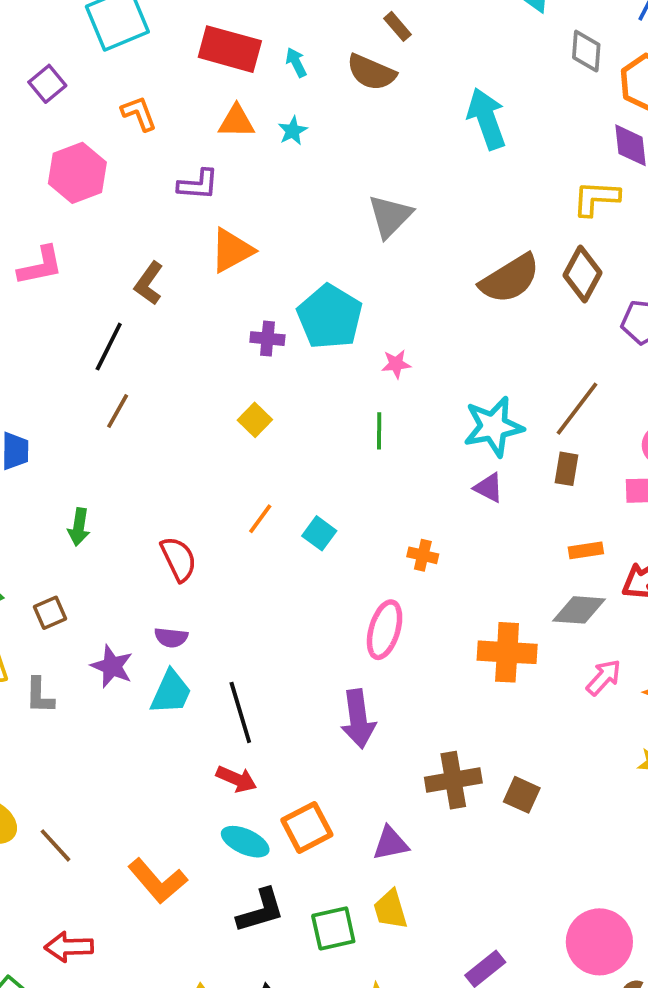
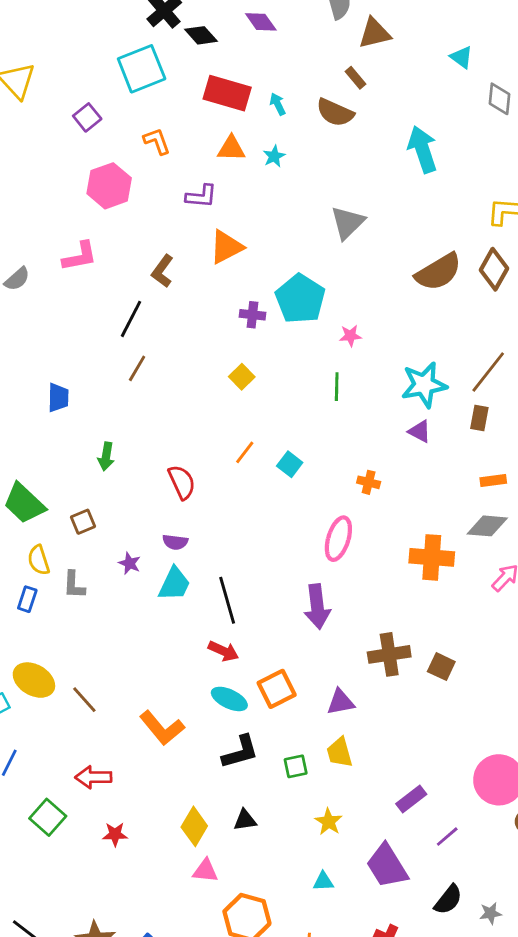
purple star: (112, 666) -> (130, 563), size x0.7
green square: (333, 928) -> (296, 766), size x0.7

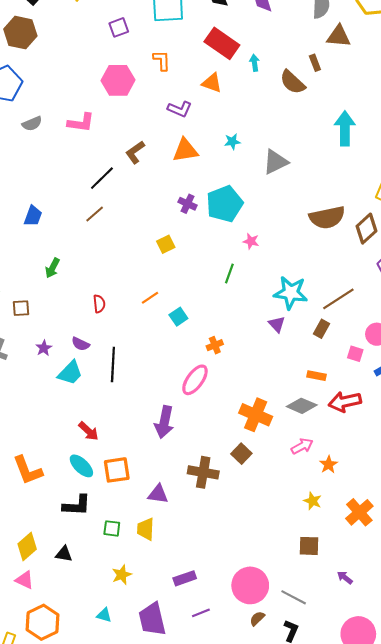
cyan star: (274, 156) -> (232, 142), moved
red semicircle: (182, 482) -> (99, 304), size x0.7
orange cross: (369, 482) -> (215, 345), moved, turned 35
black line: (227, 600) -> (113, 364), moved
brown square: (441, 667) -> (241, 454), moved

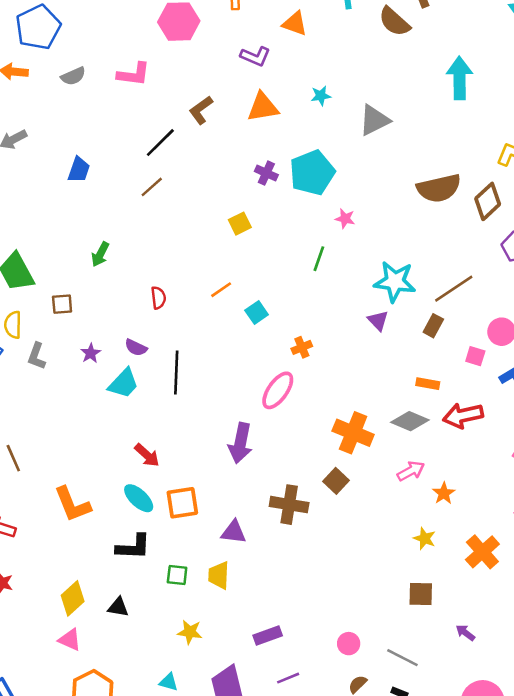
blue trapezoid: (33, 216) -> (79, 170), moved
yellow star: (122, 575) -> (190, 632), turned 30
pink circle: (250, 585) -> (349, 644), size x0.5

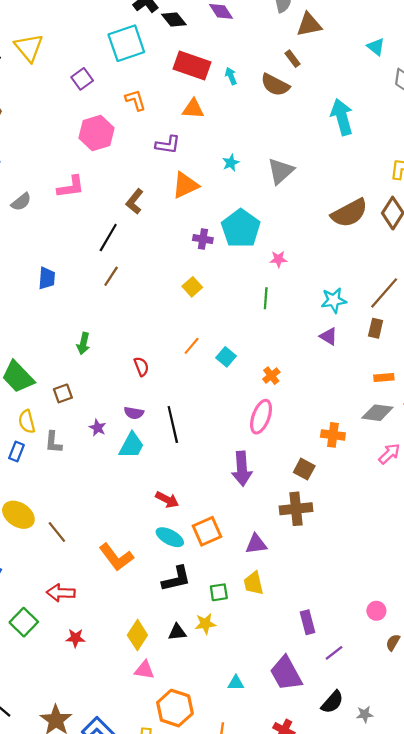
cyan star: (395, 282) -> (334, 300), size x0.7
orange cross: (353, 433) -> (333, 435), size x0.7
brown square: (336, 481) -> (304, 469), moved
yellow star: (190, 632) -> (205, 624), moved
purple rectangle: (268, 636) -> (307, 622), turned -70

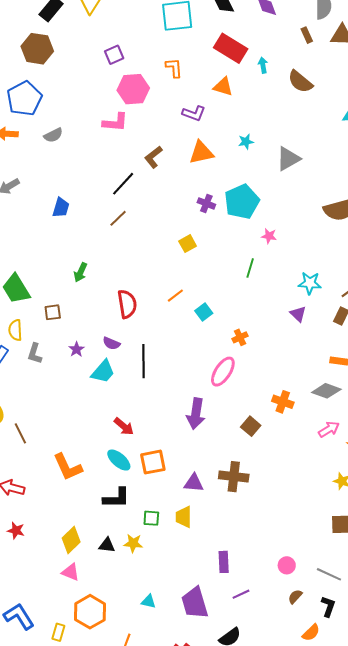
brown rectangle: (293, 59) -> (307, 35), moved
purple square: (82, 79) -> (114, 55), moved
pink L-shape: (71, 187) -> (115, 122), moved
red semicircle: (141, 367) -> (127, 304), size x1.6
brown cross: (296, 509) -> (234, 477), moved

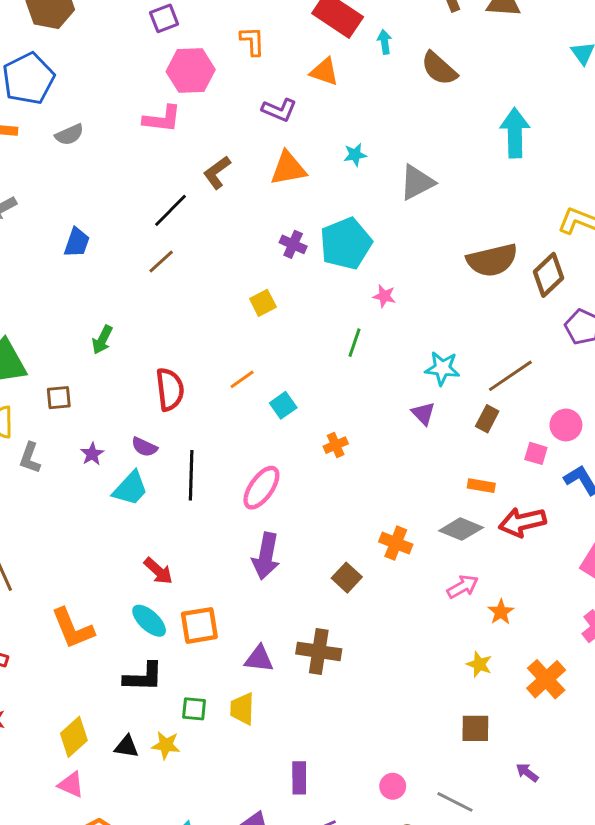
pink ellipse: (223, 372) -> (261, 488), moved

